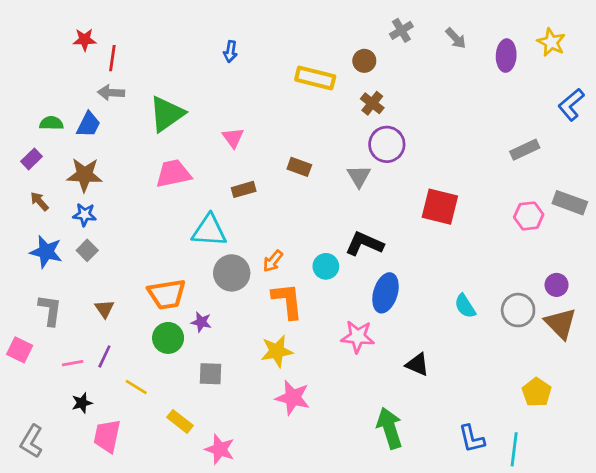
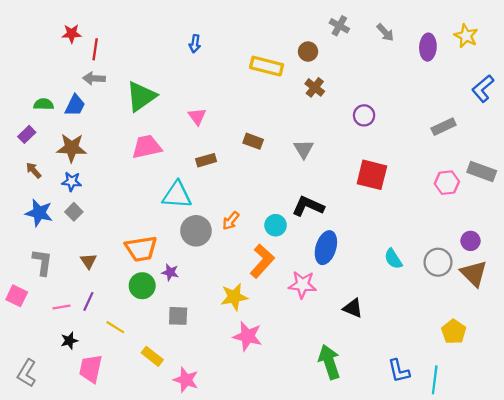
gray cross: (401, 30) -> (339, 26), turned -30
purple circle: (387, 144) -> (364, 115), moved, size x0.7
orange L-shape: (287, 301) -> (262, 261), moved, turned 48

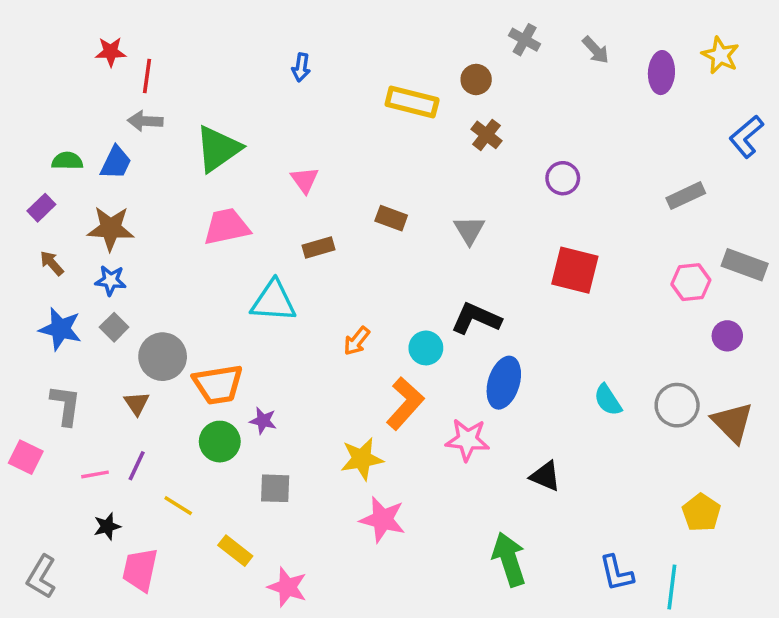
gray circle: (196, 231) -> (163, 357), moved
purple circle: (470, 241) -> (727, 336), moved

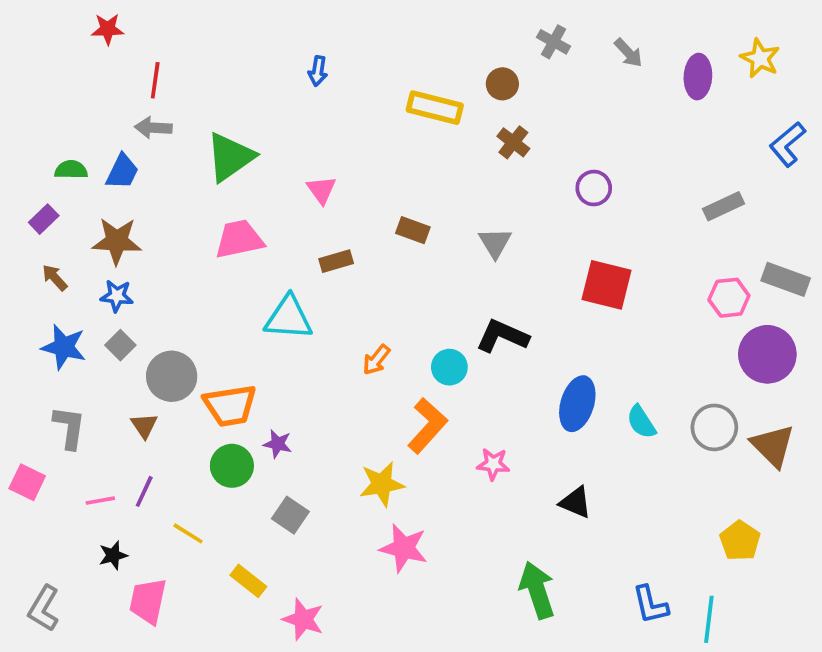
red star: (111, 52) -> (108, 29), moved
purple circle: (727, 336) -> (767, 354), size x1.8
blue ellipse: (504, 383) -> (577, 404), moved
pink star: (467, 440) -> (493, 464), size x0.7
gray square: (275, 488) -> (290, 515), turned 32

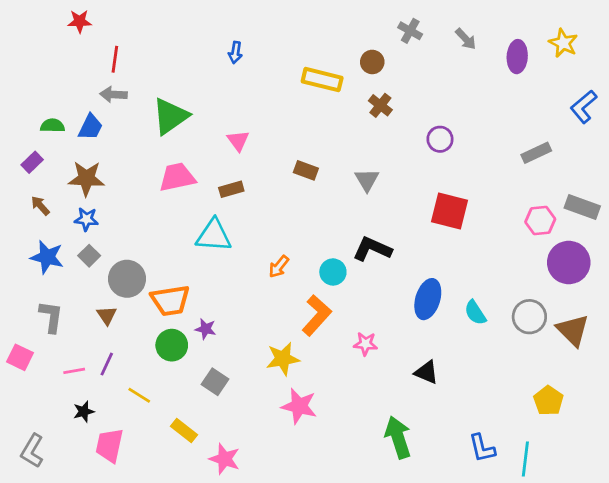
brown rectangle: (336, 261) -> (231, 189), moved

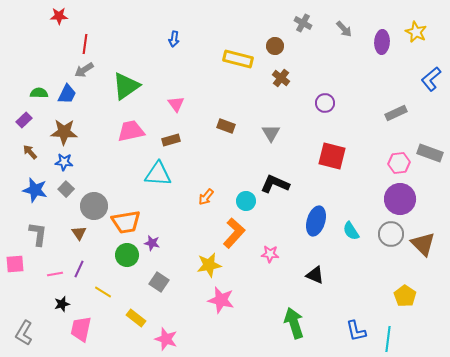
gray arrow: (113, 94) -> (84, 70), turned -36
purple circle: (569, 263) -> (400, 199), moved
pink square: (20, 357) -> (15, 264), turned -30

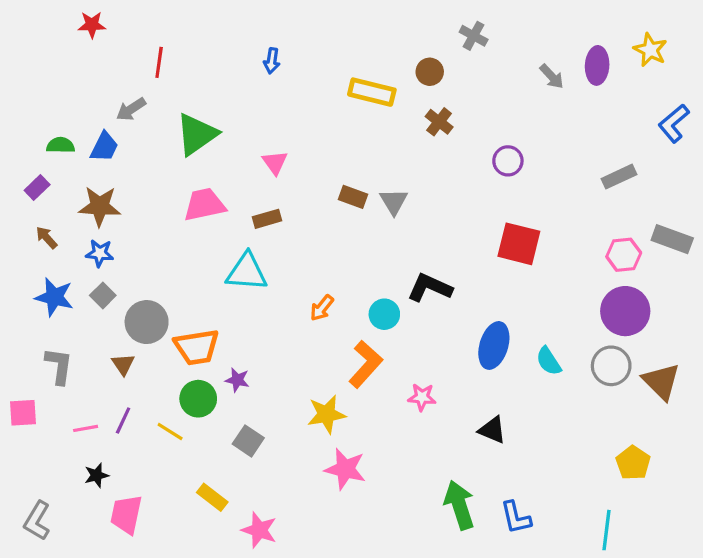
gray arrow: (344, 29) -> (552, 76), moved
red line: (85, 44) -> (159, 62), moved
gray triangle: (271, 133) -> (394, 202), moved
yellow line: (103, 292) -> (170, 432), moved
blue L-shape: (356, 331) -> (516, 518), moved

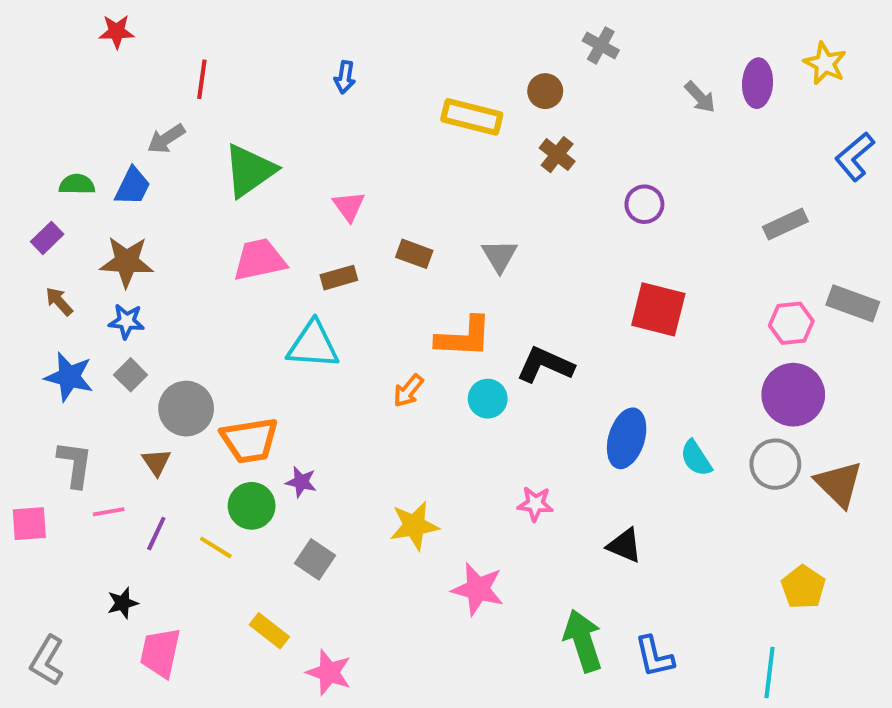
brown rectangle: (353, 197) -> (414, 254), moved
orange L-shape: (366, 364) -> (464, 337), moved, turned 51
pink line: (86, 428) -> (109, 512), moved
pink star: (345, 469) -> (478, 589), moved

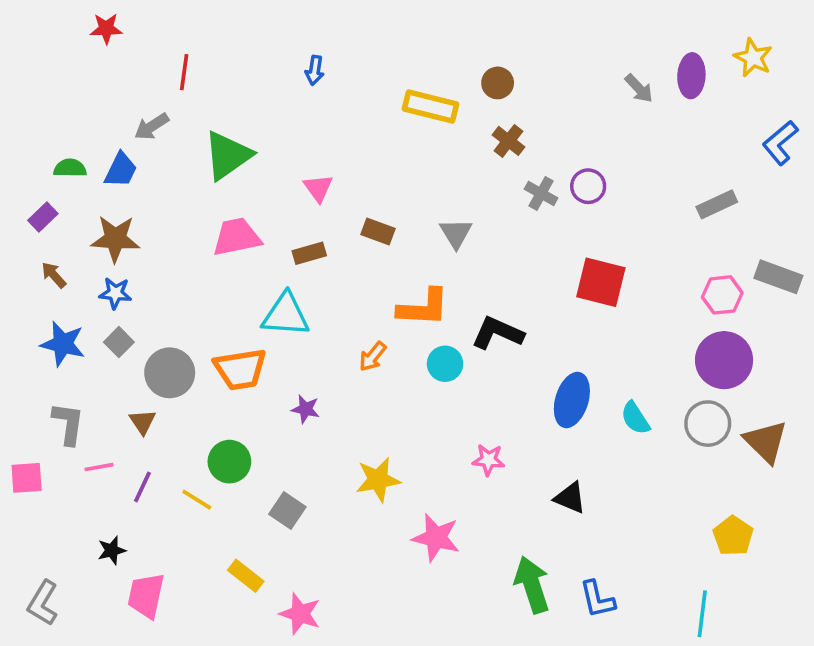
gray cross: (601, 45) -> (541, 193), moved
orange trapezoid: (250, 440) -> (240, 369), moved
purple star: (301, 482) -> (306, 409), moved

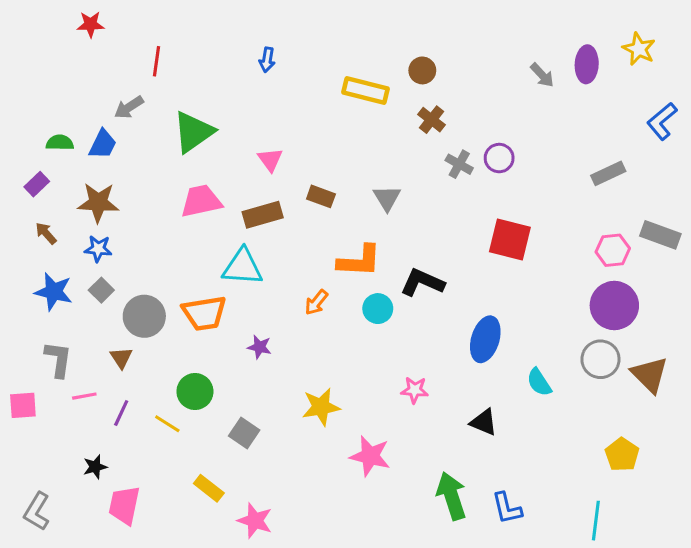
brown rectangle: (309, 253) -> (263, 215), size x1.4
cyan semicircle: (635, 418) -> (539, 382), moved

